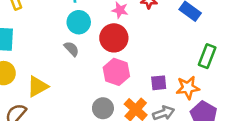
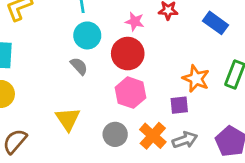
yellow triangle: (38, 86) -> (68, 119), moved, turned -35
orange star: (188, 88) -> (196, 79), moved, turned 30

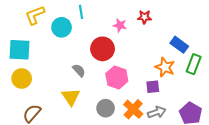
blue rectangle: (215, 23) -> (179, 45), moved
cyan circle: (87, 35) -> (62, 27), moved
red circle: (128, 54) -> (102, 49), moved
gray semicircle: (79, 66) -> (79, 70), moved

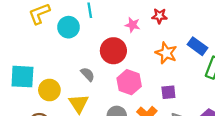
cyan square: (20, 50) -> (22, 77), moved
orange star: (165, 67) -> (166, 53), moved
yellow circle: (22, 78) -> (49, 90), moved

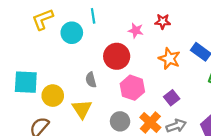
gray semicircle: (88, 74) -> (91, 80), turned -152
purple square: (168, 92) -> (172, 98), turned -32

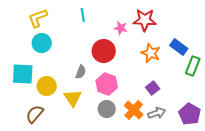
red star: (163, 22) -> (145, 20), size x1.6
cyan circle: (72, 33) -> (42, 43), moved
gray semicircle: (91, 80) -> (81, 72), turned -144
pink hexagon: (132, 88) -> (107, 84), moved

